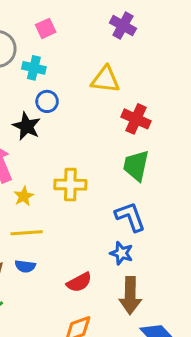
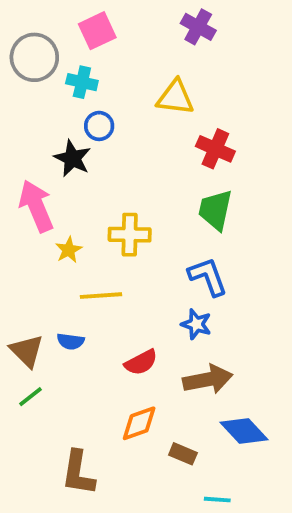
pink square: (46, 28) -> (97, 31), size x1.4
yellow line: (27, 233) -> (101, 296), moved
brown arrow: (130, 295) -> (208, 379), turned -102

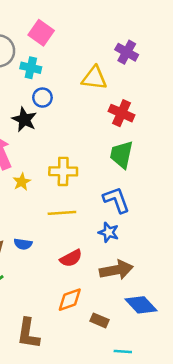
purple cross: (198, 27) -> (127, 52), moved
pink square: (97, 31) -> (41, 33), turned -30
yellow line: (101, 296) -> (62, 213), moved

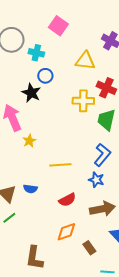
pink square: (41, 33) -> (58, 26), moved
yellow cross: (63, 171) -> (83, 101), moved
blue L-shape: (116, 200) -> (102, 155), turned 60
brown rectangle: (99, 320) -> (89, 248), turned 32

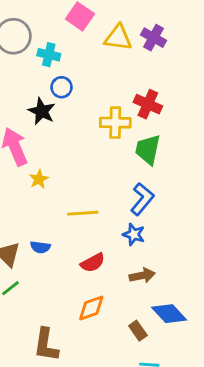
yellow triangle: (85, 61) -> (118, 38), moved
brown arrow: (102, 209) -> (142, 275), size x0.7
brown rectangle: (89, 248) -> (138, 331), moved

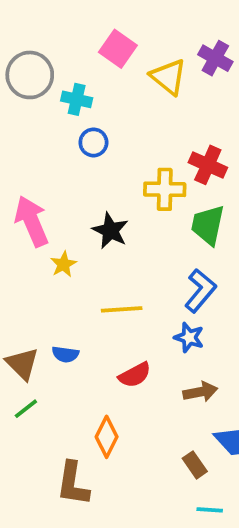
yellow triangle: (118, 38) -> (168, 77), turned 32
purple cross: (154, 38) -> (215, 58), moved
black star: (42, 111) -> (110, 231), moved
orange diamond: (91, 308) -> (107, 437), moved, turned -44

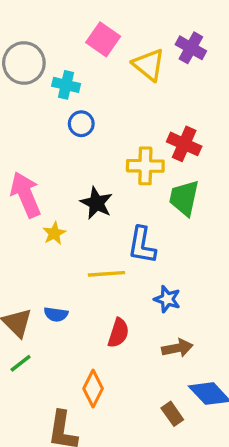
blue L-shape: (200, 291) -> (142, 245), moved, turned 150
red semicircle: (135, 375) -> (118, 333), turned -44

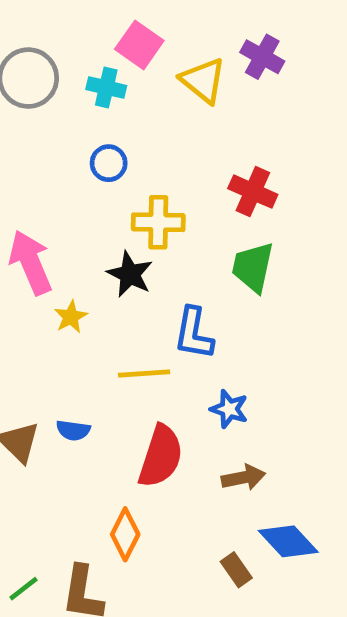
cyan cross: (66, 85) -> (106, 87), moved
yellow cross: (145, 166) -> (158, 222), moved
red semicircle: (118, 333) -> (161, 456), size x1.5
green line: (21, 363) -> (24, 589), moved

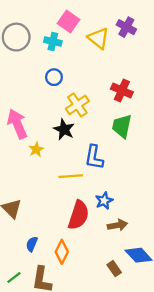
yellow cross: (158, 222) -> (77, 105), turned -35
blue star: (229, 409) -> (104, 201), moved, turned 30
blue semicircle: (73, 430) -> (32, 244), moved, turned 104

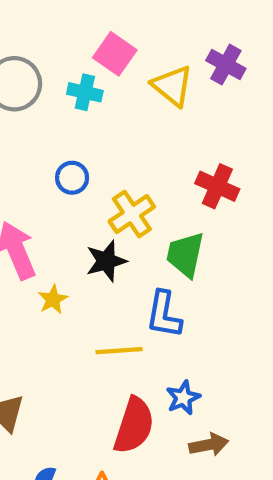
blue circle: (54, 77) -> (72, 178), moved
green trapezoid: (122, 126) -> (185, 255), moved
black star: (64, 129) -> (106, 261), turned 30

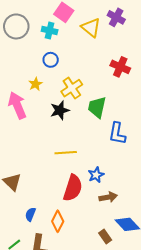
blue circle: (72, 178) -> (51, 60), moved
red cross: (217, 186) -> (120, 67), moved
yellow star: (53, 299) -> (35, 84), moved
blue L-shape: (164, 314) -> (117, 134), moved

